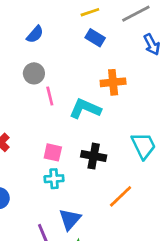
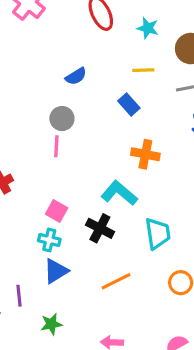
blue rectangle: (95, 38) -> (129, 104), moved
pink line: (50, 96) -> (56, 146), moved
cyan L-shape: (85, 109) -> (119, 193), moved
blue triangle: (70, 219) -> (56, 271), moved

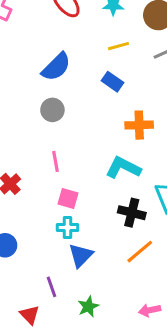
blue semicircle: (76, 76) -> (56, 67), size x1.5
pink line: (56, 146) -> (56, 161), moved
black cross: (100, 228) -> (132, 213), moved

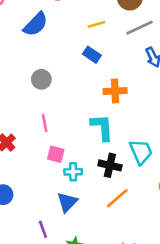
blue semicircle: (56, 67) -> (36, 24), moved
cyan L-shape: (123, 168) -> (102, 127), turned 60
cyan cross: (68, 228) -> (73, 172), moved

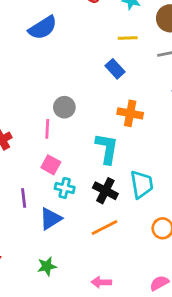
blue semicircle: (36, 24) -> (43, 28), moved
gray circle: (41, 79) -> (64, 107), moved
purple line: (43, 229) -> (24, 198), moved

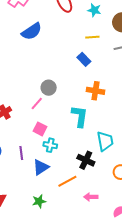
pink line: (47, 129) -> (37, 103), turned 40
black cross: (105, 191) -> (86, 160), moved
orange line: (105, 227) -> (67, 181), moved
pink arrow: (101, 282) -> (91, 197), moved

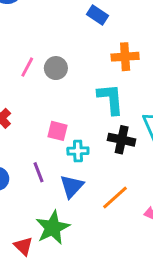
pink line: (37, 103) -> (27, 67), moved
black cross: (86, 160) -> (122, 140), moved
green star: (39, 201) -> (53, 228), moved, size x1.6

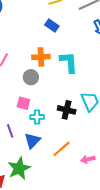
orange cross: (125, 57) -> (41, 57), moved
gray circle: (56, 68) -> (31, 77), moved
cyan L-shape: (111, 99) -> (69, 62), moved

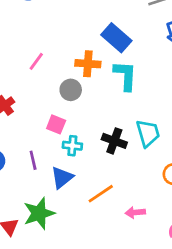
blue rectangle: (52, 26) -> (116, 38), moved, size x1.5

